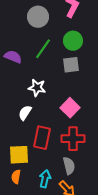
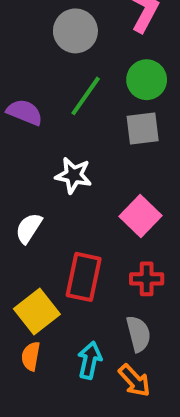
white semicircle: (25, 113) -> (29, 228), moved
red cross: (73, 139) -> (147, 279), size x0.7
yellow square: (19, 155) -> (37, 311), turned -35

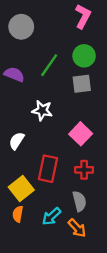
gray circle: (75, 31) -> (21, 27), moved
cyan arrow: (90, 360) -> (51, 216), turned -144

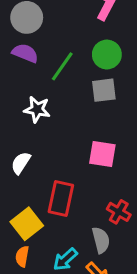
purple semicircle: (14, 74) -> (25, 53), moved
white star: (42, 111) -> (37, 109), moved
pink square: (81, 134) -> (102, 154), turned -35
red cross: (84, 170) -> (119, 212), moved, turned 30

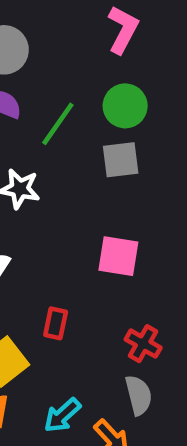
red rectangle: (61, 199) -> (56, 323), size x0.6
gray semicircle: (101, 240) -> (139, 395), moved

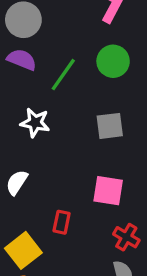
gray square: (121, 160) -> (110, 126), moved
pink square: (118, 256) -> (108, 191), moved

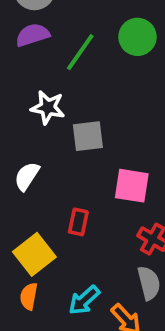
purple semicircle: (22, 60) -> (33, 35), turned -40
gray square: (110, 126) -> (88, 136), moved

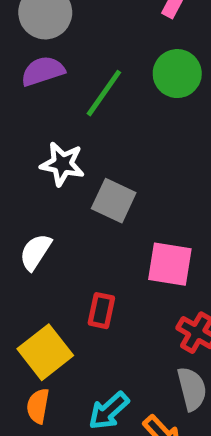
gray square: (88, 136) -> (114, 201), turned 32

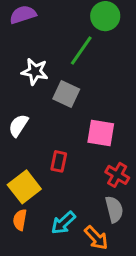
green line: (104, 93) -> (81, 51), moved

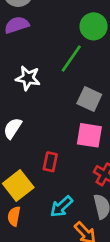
gray square: (66, 94) -> (89, 99), moved
cyan arrow: (63, 223) -> (61, 206), moved

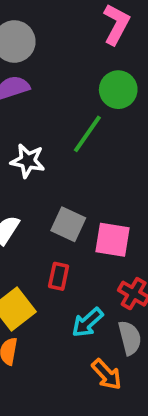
gray square: (89, 99) -> (68, 224), moved
cyan arrow: (61, 206) -> (87, 322), moved

